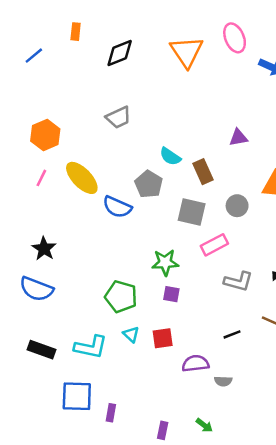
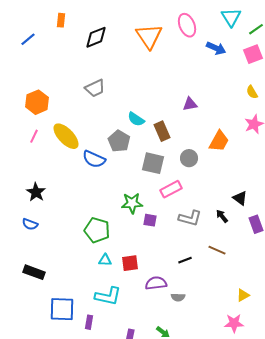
blue semicircle: (36, 289) -> (30, 224), size x0.6
purple square: (171, 294) -> (150, 220), moved
cyan triangle: (131, 334) -> (105, 260), turned -40
cyan L-shape: (91, 347) -> (108, 296), moved

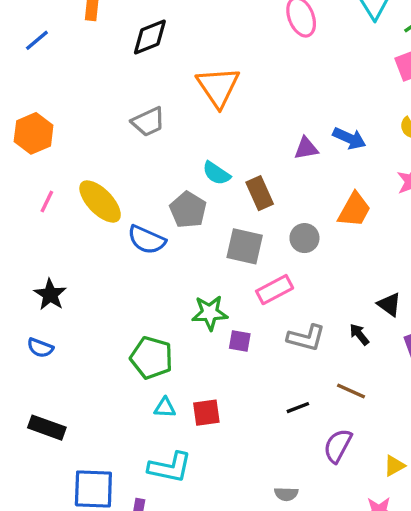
orange triangle: (149, 36) -> (218, 87), moved
blue arrow: (216, 48) -> (349, 138), moved
orange hexagon: (37, 102) -> (34, 133), moved
purple semicircle: (156, 283) -> (338, 446), moved, turned -55
gray semicircle: (178, 297) -> (286, 494), moved

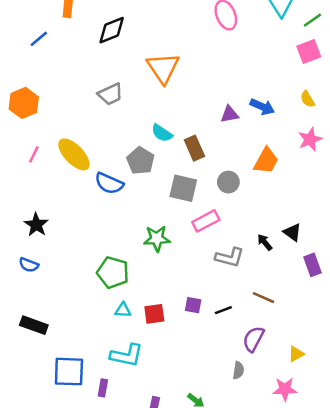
blue line: (37, 40) -> (39, 39), moved
black arrow: (359, 334) -> (265, 242), moved
purple square: (240, 341) -> (193, 305), moved
gray semicircle: (286, 494) -> (238, 370), moved, turned -84

